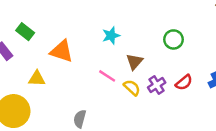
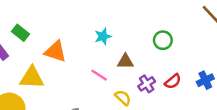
brown triangle: (134, 62) -> (125, 61), turned 49
yellow triangle: (37, 79) -> (32, 78), size x1.5
yellow semicircle: (132, 88) -> (123, 98), moved

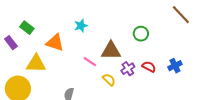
cyan star: (103, 36) -> (81, 26), moved
brown triangle: (125, 61) -> (111, 51), size x1.5
red semicircle: (173, 81) -> (149, 67), turned -112

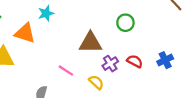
cyan star: (81, 26) -> (46, 13), moved
pink line: (90, 62) -> (66, 71), moved
yellow semicircle: (109, 80) -> (96, 82), moved

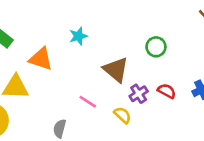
cyan star: (46, 13) -> (78, 36), moved
brown triangle: (90, 43) -> (116, 70), turned 40

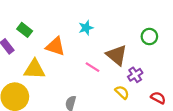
red semicircle: (167, 91) -> (158, 98), moved
pink line: (88, 102) -> (92, 67), moved

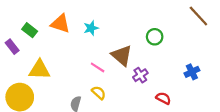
orange triangle: (55, 46) -> (60, 24), moved
yellow semicircle: (122, 92) -> (99, 93), moved

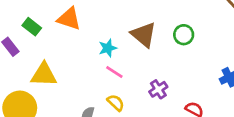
cyan star: (91, 28) -> (108, 48), moved
brown triangle: (122, 55) -> (144, 35), moved
purple cross: (140, 75) -> (158, 89), moved

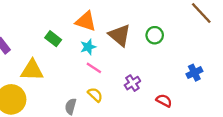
orange triangle: (69, 19) -> (86, 21), moved
green rectangle: (32, 27) -> (53, 39), moved

